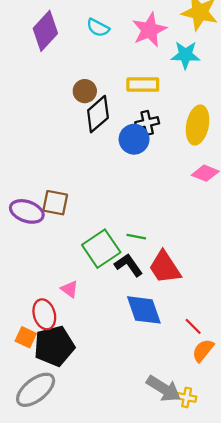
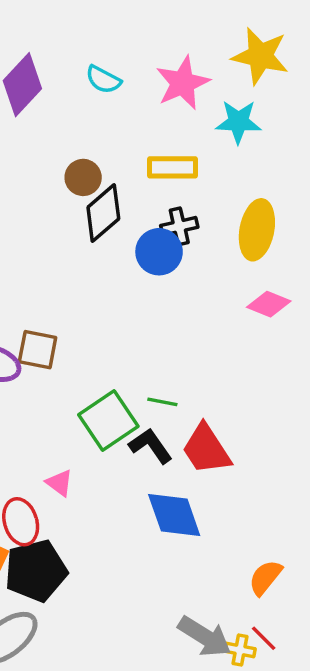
red line: (193, 326) -> (264, 638), moved

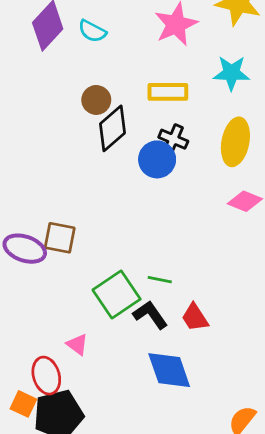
cyan semicircle: (103, 80) -> (92, 31), moved
cyan star: (238, 122) -> (231, 73), moved
black cross: (179, 226) -> (173, 139), turned 36
red trapezoid: (206, 449) -> (195, 317), size x0.7

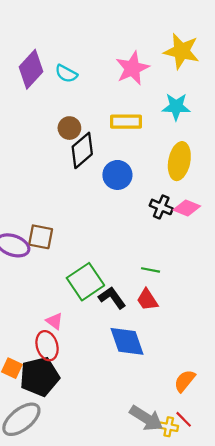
black cross: (173, 139) -> (161, 207), moved
green line: (160, 280) -> (151, 270), moved
red ellipse: (46, 376) -> (47, 346), moved

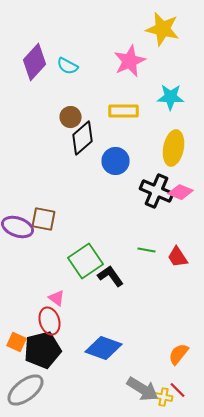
yellow star: (181, 51) -> (163, 29), moved
black cross: (161, 207) -> (157, 191), size x1.5
red trapezoid: (147, 300) -> (178, 257), moved
blue diamond: (127, 341) -> (104, 348), moved, turned -51

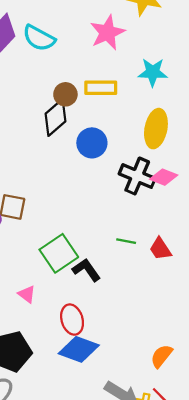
cyan semicircle: (68, 66) -> (39, 38), size x1.4
brown circle: (71, 117) -> (65, 94), moved
red ellipse: (50, 321) -> (72, 320), moved

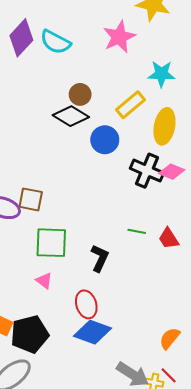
yellow rectangle: (101, 88) -> (131, 105), moved, turned -40
black diamond: (55, 118) -> (71, 116), turned 72
green square: (59, 253) -> (51, 243), moved, turned 36
black L-shape: (86, 270) -> (100, 258), turned 60

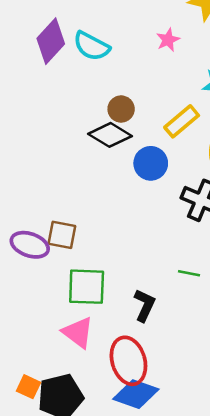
pink star: (119, 37) -> (168, 40), size x0.6
pink triangle: (44, 281) -> (78, 332), size x1.6
red ellipse: (86, 304) -> (128, 361), size x1.4

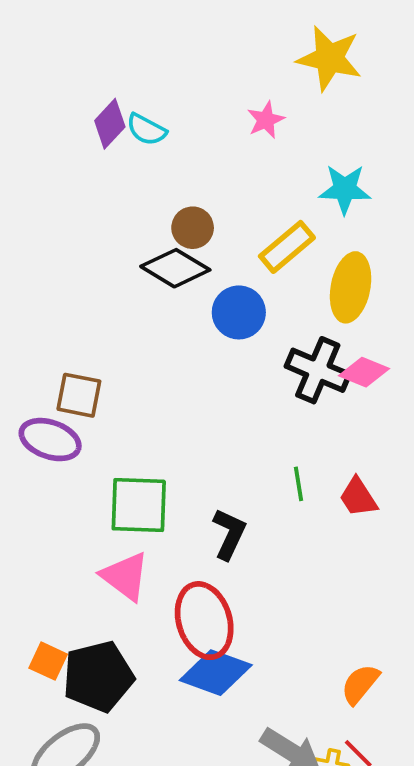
purple diamond: (51, 41) -> (110, 124), moved, size x0.7
cyan semicircle: (91, 46) -> (146, 129), size x0.7
brown square: (62, 235) -> (79, 395), moved
green line: (189, 273) -> (299, 484), turned 70

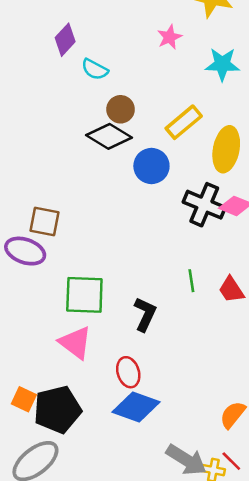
cyan semicircle: (146, 129) -> (95, 69), moved
cyan star: (345, 189) -> (222, 64), moved
red ellipse: (204, 621) -> (128, 372), size x0.6

